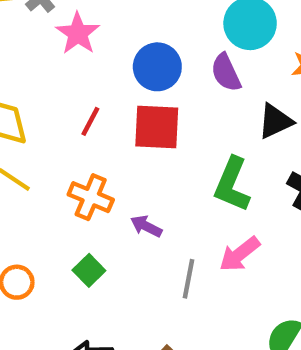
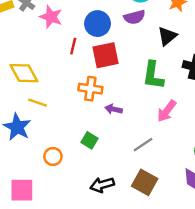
purple semicircle: (226, 73) -> (134, 17), turned -65
red line: (90, 121) -> (73, 46), moved
orange cross: (91, 197) -> (90, 89), moved
gray line: (189, 279) -> (143, 145), moved, turned 60

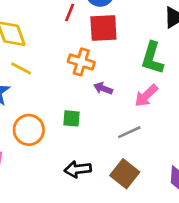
pink arrow: (167, 111) -> (146, 96), moved
green square: (89, 140) -> (71, 118), turned -35
orange circle: (53, 156) -> (29, 130), size x1.5

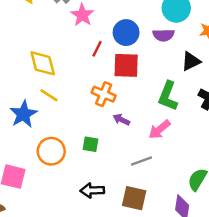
brown square: (125, 174) -> (134, 198), turned -30

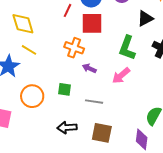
gray line: (142, 161) -> (94, 102), moved, turned 30

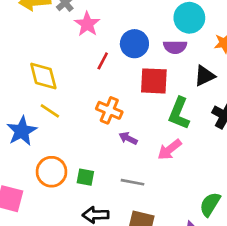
red square: (92, 23) -> (154, 81), moved
green square: (64, 89) -> (85, 177), moved

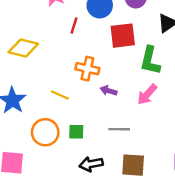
yellow diamond: (43, 76) -> (23, 48), turned -52
yellow line: (50, 111) -> (60, 95), moved

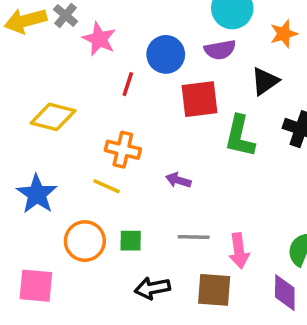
orange cross: (87, 69) -> (123, 150), moved
pink arrow: (147, 94) -> (239, 251), moved, turned -50

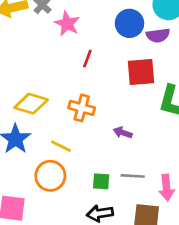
blue circle: (166, 54) -> (129, 23), moved
yellow diamond: (53, 117) -> (31, 104), moved
yellow line: (107, 186) -> (61, 146), moved
green square: (131, 241) -> (101, 181), moved

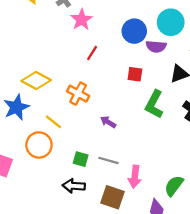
red square: (141, 72) -> (135, 74), size x0.6

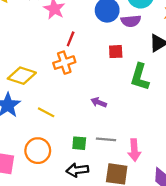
orange cross: (78, 94) -> (64, 63), moved, turned -35
orange circle: (39, 145) -> (38, 151), moved

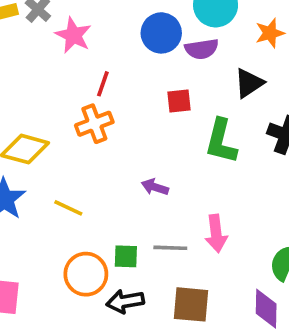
pink arrow: (134, 150) -> (216, 233), moved
orange circle: (38, 151) -> (86, 274), moved

